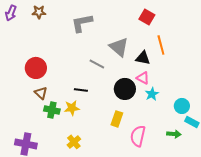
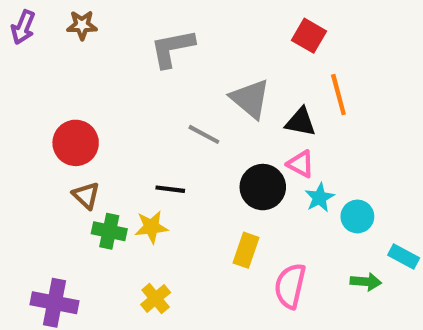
cyan circle: (182, 106) -> (357, 216), moved

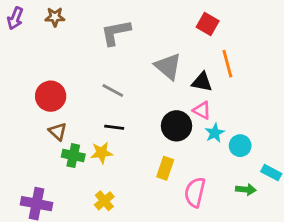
gray line: (204, 134) -> (113, 90), moved

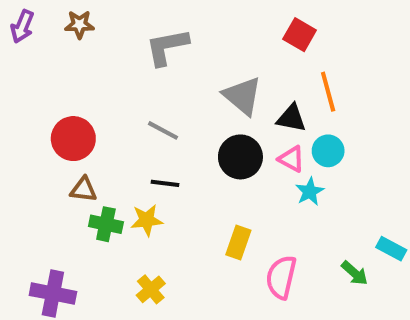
black circle: (176, 126) -> (240, 157), moved
brown triangle: (58, 131) -> (83, 190), turned -36
cyan circle: (240, 146) -> (328, 151), moved
green arrow: (246, 189) -> (355, 273), turned 36

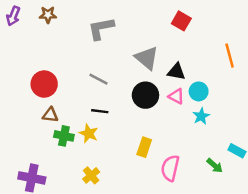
orange line: (328, 92) -> (230, 56), moved
cyan star: (310, 192) -> (201, 116), moved
yellow star: (147, 220) -> (89, 133), turned 30

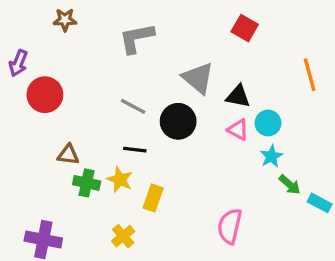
purple arrow: (13, 16) -> (18, 63), moved
red circle: (44, 84) -> (45, 95), moved
black circle: (145, 95) -> (178, 121), moved
yellow rectangle: (144, 147) -> (153, 198), moved
green arrow: (215, 166) -> (290, 185), moved

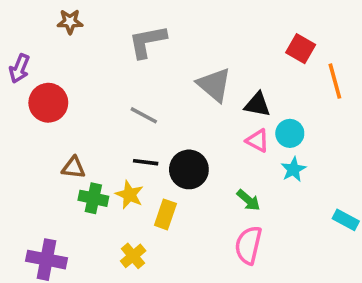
red square: (245, 28) -> (301, 49), moved
black circle: (178, 121) -> (189, 169), moved
green arrow: (290, 185) -> (248, 200), moved

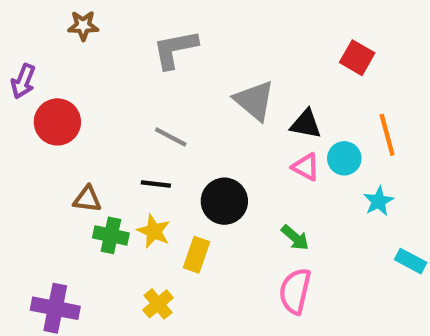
orange line: (335, 81) -> (387, 135), moved
black line: (146, 162) -> (156, 184), moved
cyan star: (293, 169) -> (379, 201), moved

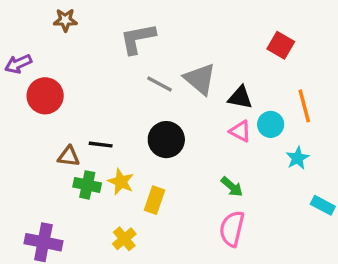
purple arrow: (23, 81) -> (18, 64), turned 44
gray line: (171, 137) -> (160, 84), moved
black line: (156, 184) -> (101, 145), moved
black circle: (224, 201) -> (166, 140), moved

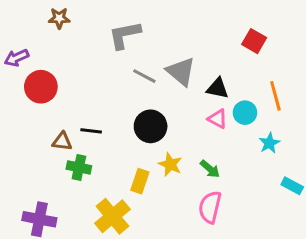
yellow star: (121, 182) -> (170, 164), moved
yellow cross: (124, 239) -> (112, 216), size x1.6

